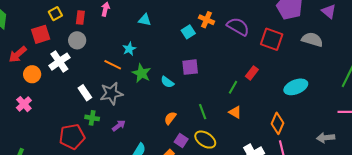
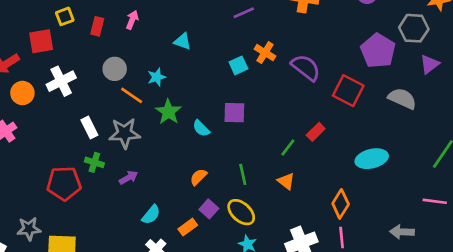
purple triangle: (329, 11) -> (430, 64), turned 35
gray circle: (77, 40) -> (115, 69), moved

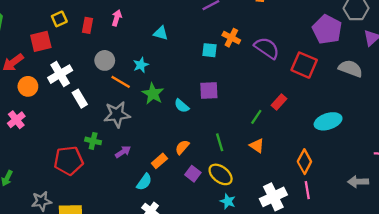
cyan square: (238, 65) -> (210, 50), turned 35
white rectangle: (89, 127) -> (80, 99), moved
orange rectangle: (188, 227) -> (159, 161), moved

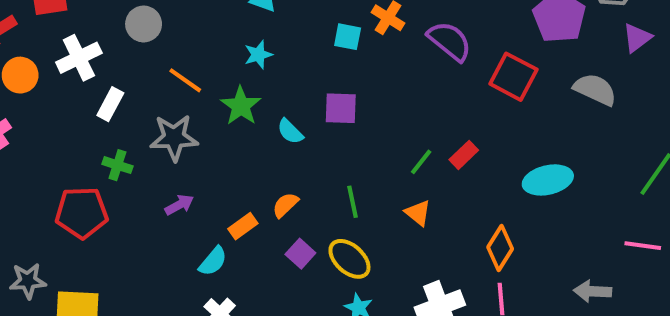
gray circle: (105, 60) -> (144, 24), moved
cyan star: (141, 65) -> (258, 55), moved
white rectangle: (80, 99) -> (110, 104), turned 54
red rectangle: (279, 102) -> (464, 155), moved
green cross: (93, 141) -> (117, 165), moved

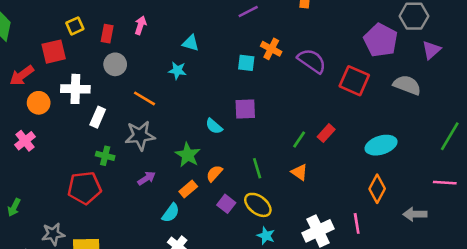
cyan star: (258, 55) -> (177, 70), moved, turned 30
white cross: (79, 58) -> (75, 89), turned 32
green star: (241, 106) -> (188, 155), moved
orange diamond: (500, 248) -> (377, 189), moved

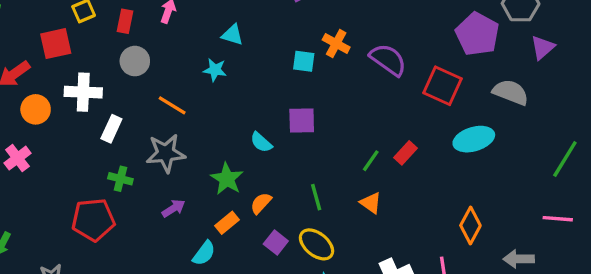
cyan ellipse: (381, 145) -> (474, 139), moved

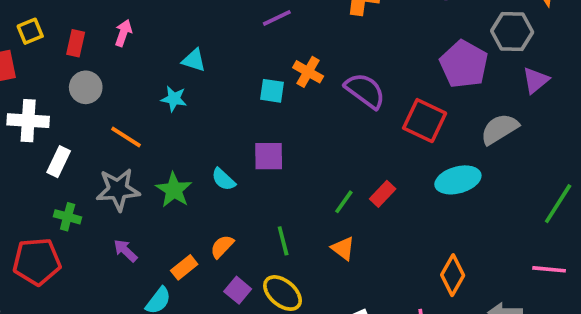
gray semicircle: (511, 92) -> (500, 129), turned -54
green star: (227, 179) -> (174, 190), moved
purple arrow: (173, 208) -> (125, 251), turned -105

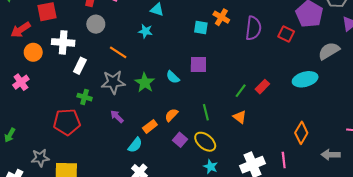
purple semicircle: (365, 91) -> (253, 28), turned 60
red square: (425, 121) -> (286, 34), moved, size x0.7

